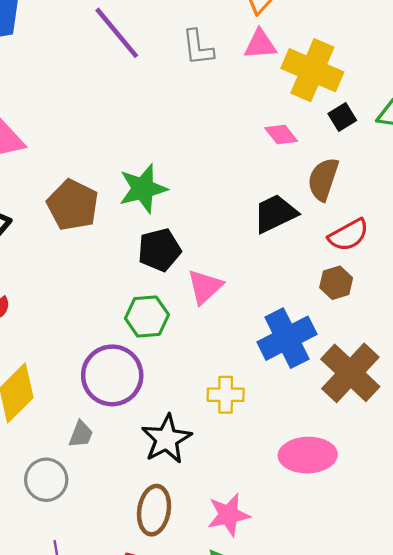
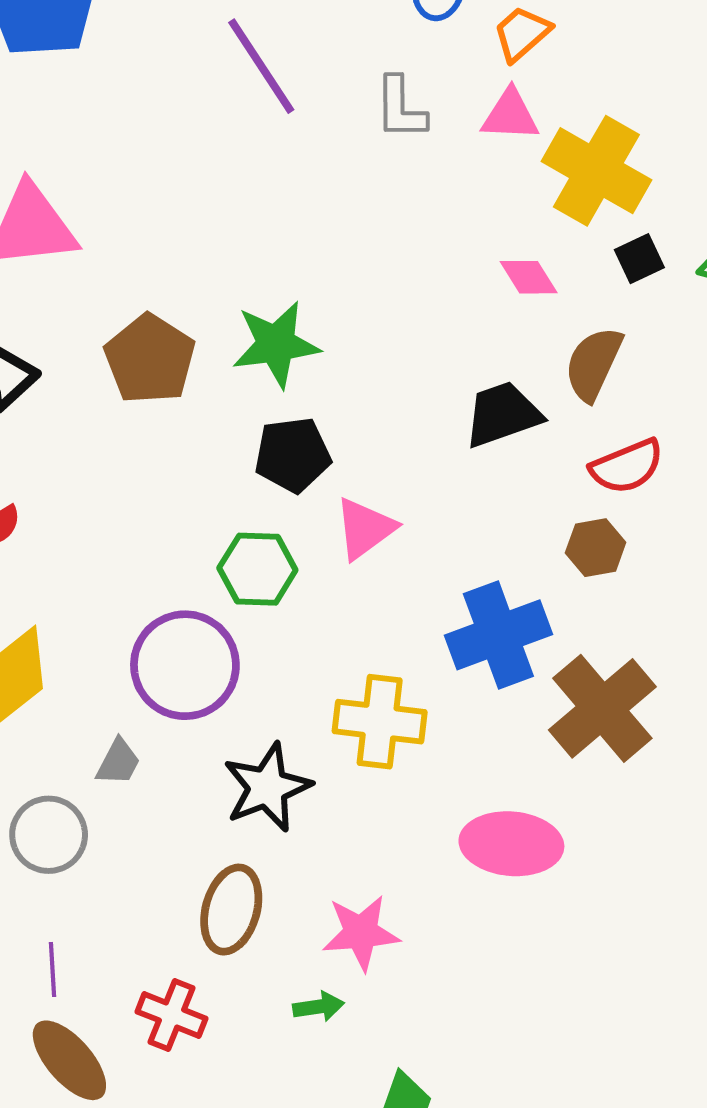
yellow cross: (226, 395) -> (380, 722), size x1.4

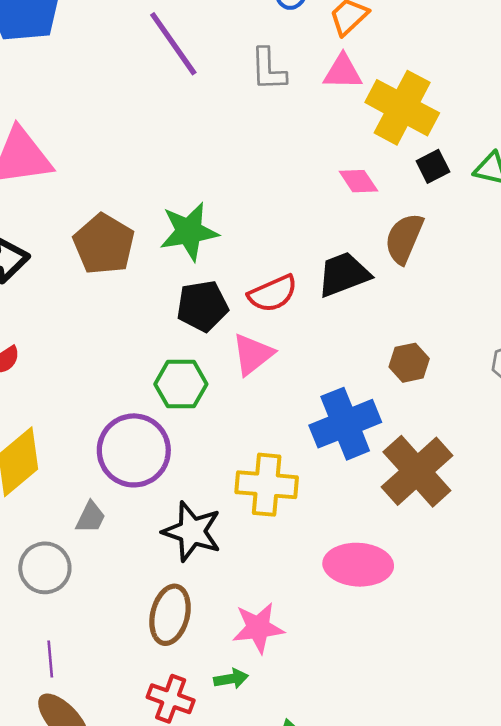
red semicircle: (627, 466) -> (273, 293), moved
black star: (267, 787) -> (192, 531), turned -30
red cross: (171, 1015) -> (171, 699), moved

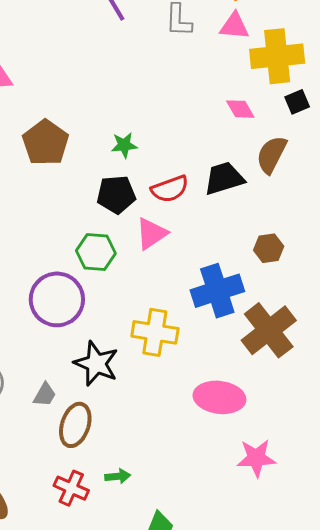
yellow cross: (402, 108) -> (277, 56), turned -38
green star: (189, 232) -> (124, 145), moved, size x0.6
gray trapezoid: (91, 517) -> (45, 395), moved
pink star: (258, 628) -> (256, 458), moved

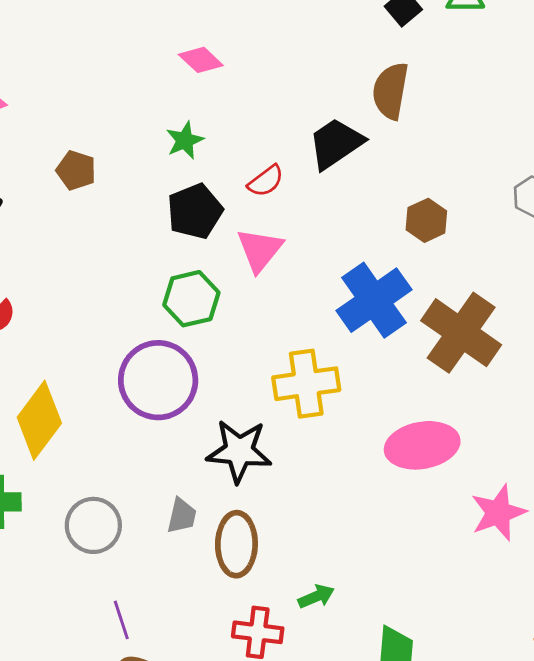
pink diamond: (240, 109) -> (201, 60), moved
brown pentagon: (46, 143) -> (76, 170), size x0.6
red semicircle: (170, 189) -> (266, 181), size x0.7

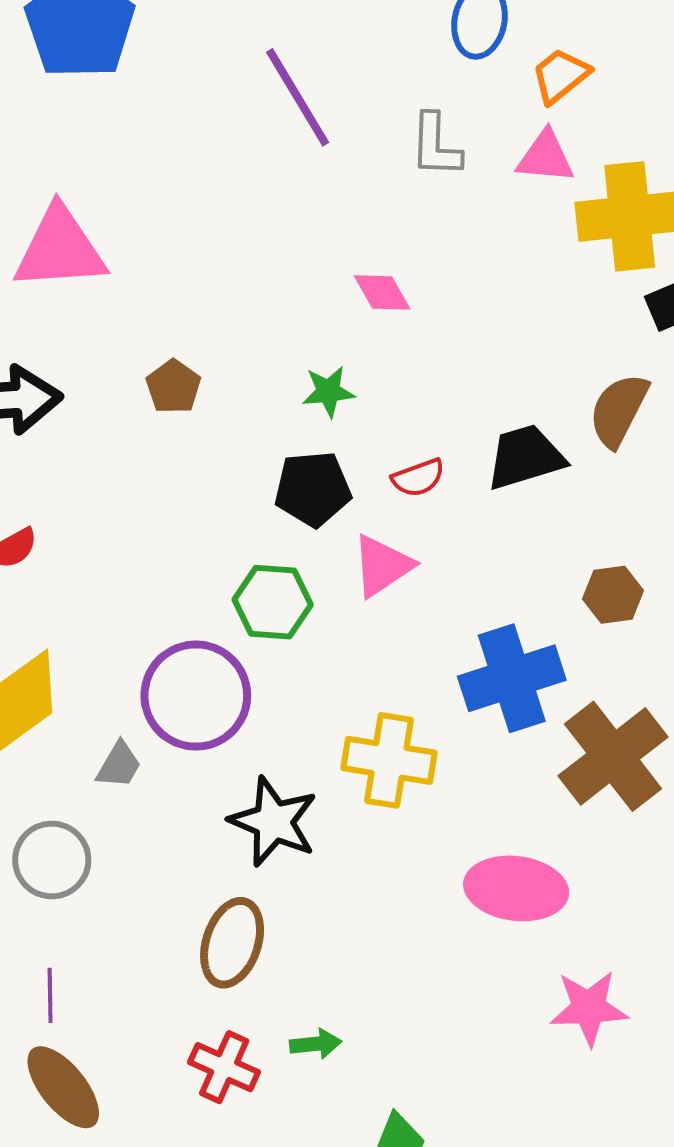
gray trapezoid: (182, 516) -> (119, 765), moved

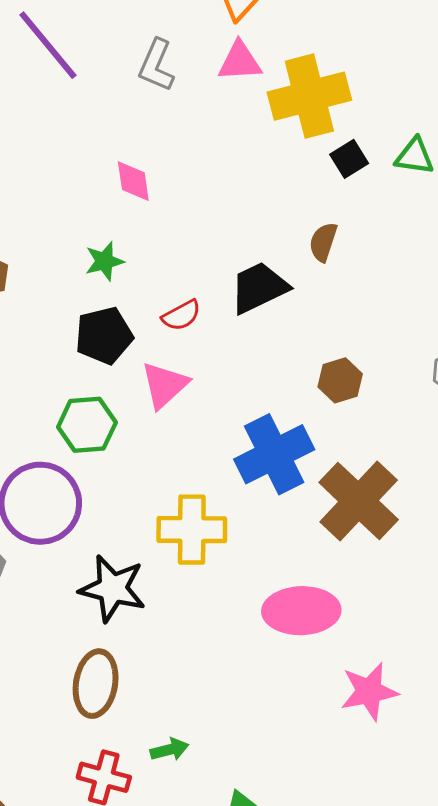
gray L-shape: (436, 145) -> (156, 65), turned 30
pink diamond: (382, 292) -> (133, 181), turned 30
brown semicircle: (619, 410) -> (323, 242), size x0.7

